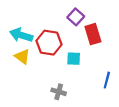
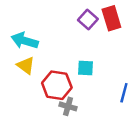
red rectangle: (93, 34) -> (111, 18), moved
red hexagon: (49, 43) -> (57, 85), moved

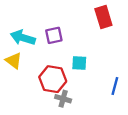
purple square: (88, 20) -> (54, 35), moved, turned 36
yellow triangle: (26, 65) -> (14, 61), moved

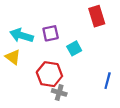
cyan square: (79, 63) -> (74, 48), moved, turned -32

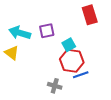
red hexagon: (49, 74) -> (72, 61), moved
blue line: (108, 81) -> (81, 75), moved, turned 56

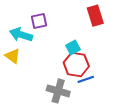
purple square: (47, 31) -> (39, 21), moved
gray cross: (55, 86) -> (58, 91), size x1.5

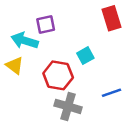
red hexagon: (76, 64) -> (58, 75), moved
blue line: (86, 79) -> (111, 93), moved

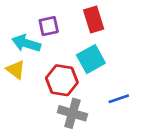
red rectangle: (111, 18) -> (94, 19), moved
cyan square: (85, 56) -> (91, 59), size x1.5

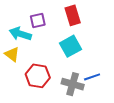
red hexagon: (62, 80) -> (38, 76), moved
gray cross: (72, 113) -> (73, 84), moved

